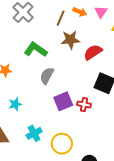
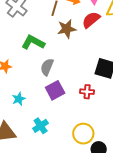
red semicircle: (93, 52) -> (91, 20), moved
purple square: (63, 101) -> (55, 90), moved
yellow circle: (62, 144) -> (83, 134), moved

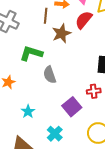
gray semicircle: (47, 67) -> (50, 75), turned -30
purple square: (55, 90) -> (72, 107), moved

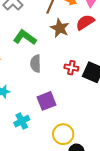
brown star: (61, 33) -> (60, 28), turned 30
red cross: (94, 91) -> (71, 68), moved

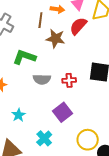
gray semicircle: (36, 64) -> (42, 79), turned -72
red cross: (71, 68) -> (69, 80), moved

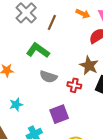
brown line: (40, 20) -> (52, 22), moved
brown star: (55, 39) -> (89, 66), moved

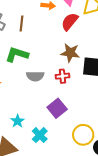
cyan star: (16, 104) -> (18, 121), moved

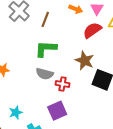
green L-shape: (17, 55) -> (46, 49), moved, turned -30
red cross: (62, 76) -> (62, 84), moved

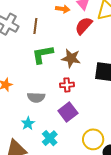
brown star: (85, 61) -> (71, 58), moved
gray semicircle: (45, 74) -> (36, 97), moved

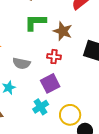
cyan cross: (50, 138) -> (41, 107), moved

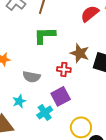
brown star: (63, 31) -> (80, 53), moved
cyan cross: (41, 107) -> (45, 113), moved

